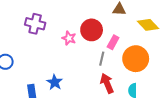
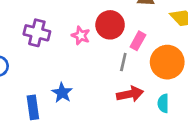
purple cross: (35, 24) -> (37, 33), moved
red arrow: (107, 83) -> (130, 94), turned 102

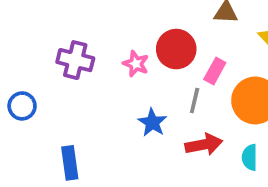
blue star: (62, 93) -> (152, 122), moved

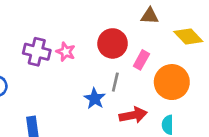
pink star: (136, 64) -> (66, 52), moved
gray line: (195, 100) -> (115, 82), moved

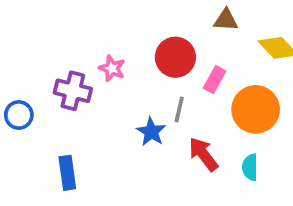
purple cross: (37, 52) -> (73, 91), moved
red arrow: (133, 115) -> (203, 154), turned -116

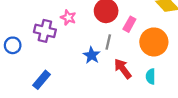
blue rectangle: (67, 173) -> (42, 80), turned 48

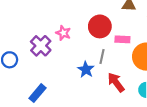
pink rectangle: (129, 24) -> (122, 39), turned 64
purple cross: (45, 31) -> (41, 46), turned 30

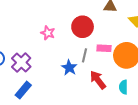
pink rectangle: (122, 39) -> (104, 48), moved
purple cross: (41, 46) -> (21, 63), moved

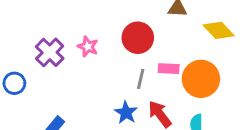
purple cross: (21, 63) -> (50, 52), moved
blue star: (69, 68) -> (126, 113), moved

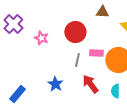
purple cross: (50, 52) -> (13, 24), moved
blue star: (126, 113) -> (55, 84), moved

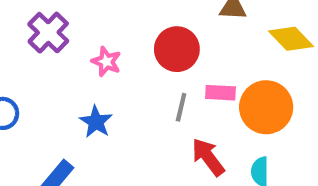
blue star: (55, 84) -> (96, 122), moved

